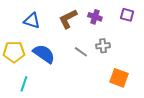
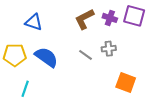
purple square: (127, 15) -> (134, 16), size x1.5
purple cross: (95, 17) -> (110, 18), moved
brown L-shape: (68, 19) -> (84, 19), moved

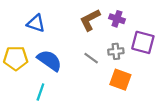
purple square: (134, 16) -> (143, 42), moved
orange square: (126, 82) -> (120, 80), moved
cyan line: (25, 89) -> (40, 92), moved

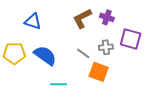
orange square: (120, 80) -> (99, 72), moved
cyan line: (40, 92) -> (59, 84), moved, turned 70

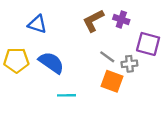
gray cross: (106, 47) -> (129, 64), moved
gray line: (83, 53) -> (107, 57), moved

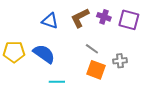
blue triangle: (37, 24) -> (50, 21), moved
purple square: (148, 44) -> (129, 20), moved
gray cross: (129, 64) -> (120, 61), moved

